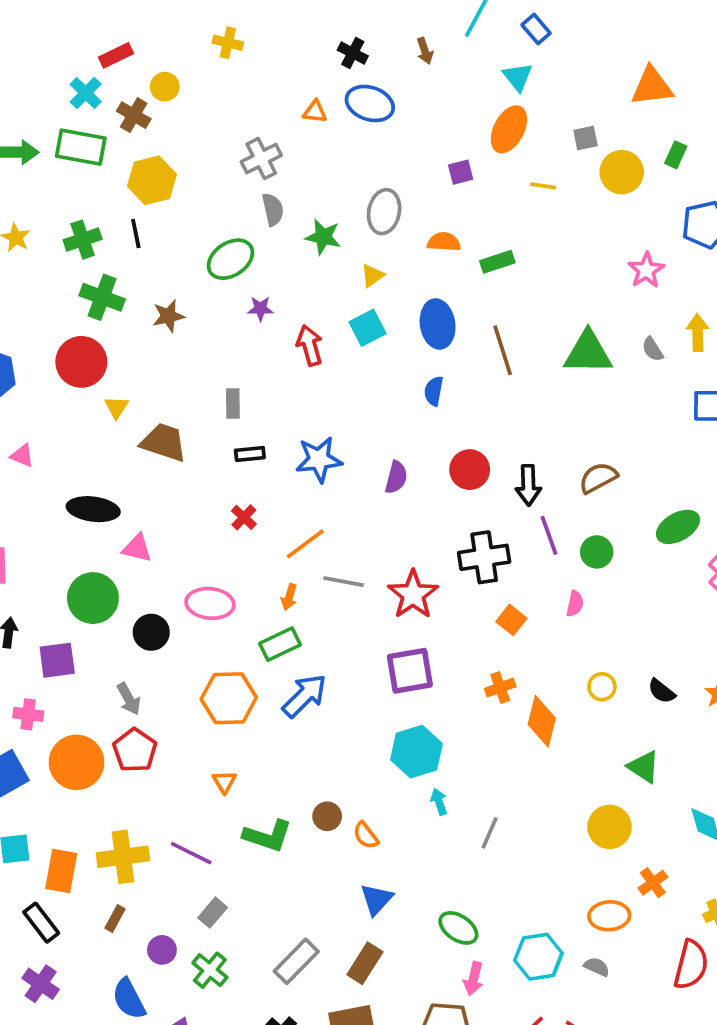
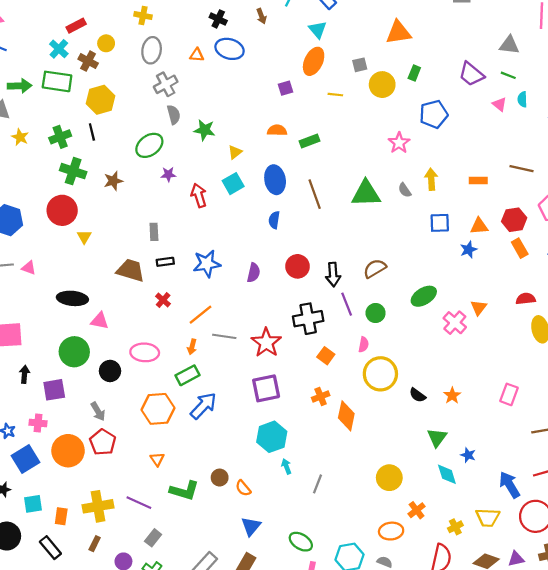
gray ellipse: (384, 212) -> (152, 50), moved
brown trapezoid: (164, 442) -> (131, 270), moved
yellow circle: (602, 687) -> (380, 374), moved, size x2.0
green triangle: (644, 767) -> (437, 437), moved, turned 35
orange rectangle: (61, 871) -> (61, 516), size x0.7

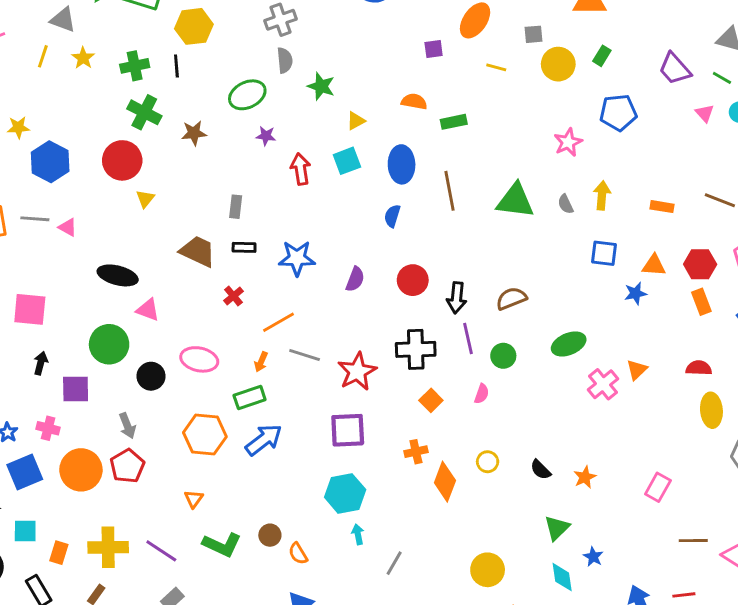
yellow circle: (380, 374) -> (488, 462), moved, size x0.5

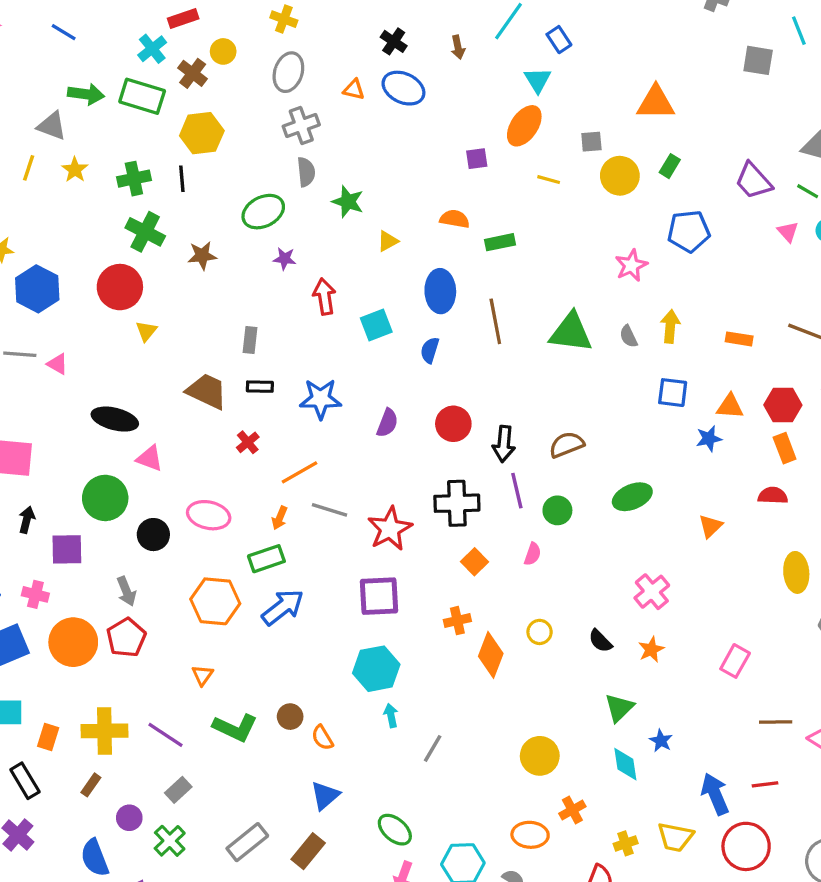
cyan square: (347, 161) -> (376, 325), moved
red semicircle: (699, 368) -> (773, 496), moved
pink cross: (603, 384) -> (652, 592), moved

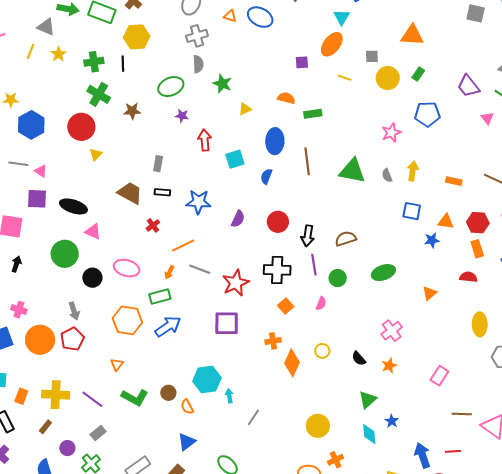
purple square: (67, 549) -> (37, 199), moved
cyan hexagon: (376, 669) -> (207, 380), moved

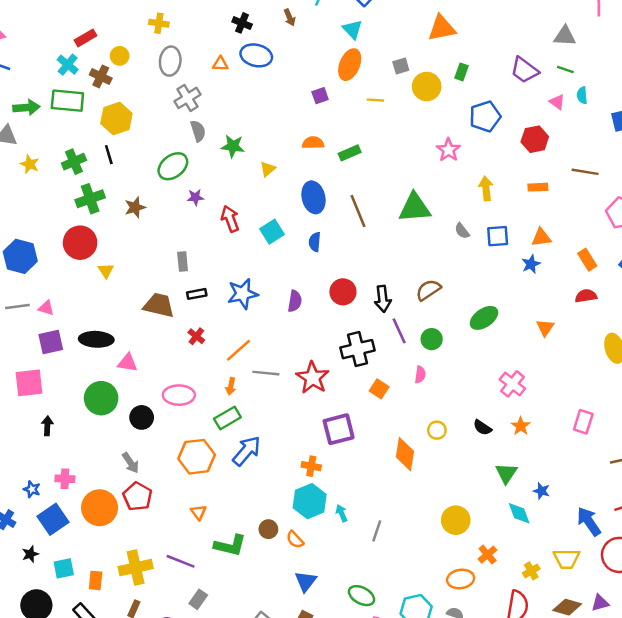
green cross: (99, 94) -> (90, 199), turned -35
gray semicircle: (387, 175) -> (462, 231), moved
red hexagon: (478, 223) -> (535, 139), moved
purple square: (227, 323) -> (339, 429), moved
orange cross: (273, 341) -> (311, 466), moved, turned 35

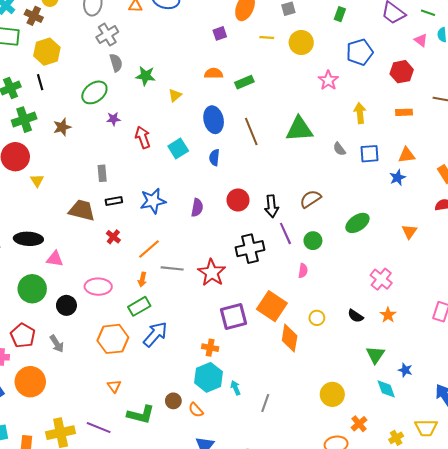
yellow circle: (427, 87) -> (301, 43), moved
orange square: (379, 389) -> (272, 306), moved, size x1.8
red pentagon: (137, 496) -> (23, 336), moved

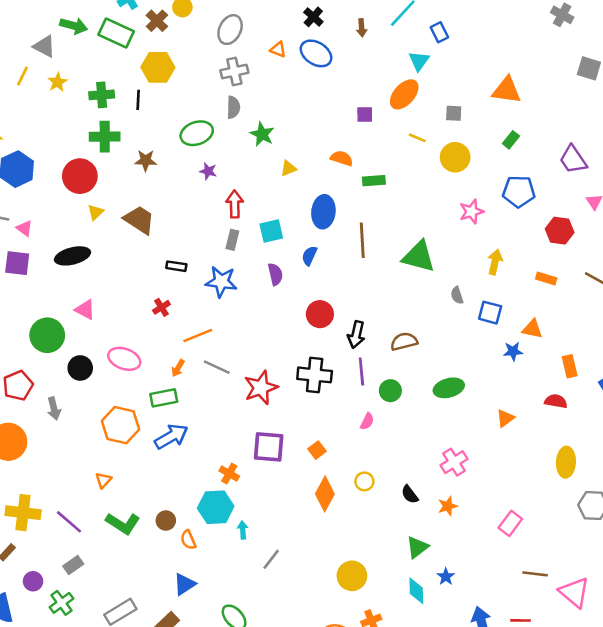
gray rectangle: (102, 173) -> (232, 240), moved
purple semicircle: (197, 208) -> (275, 274), moved, turned -42
brown trapezoid: (82, 210) -> (139, 220), moved
black ellipse: (28, 239) -> (72, 256), moved, turned -36
orange square: (272, 306) -> (317, 450), size x0.5

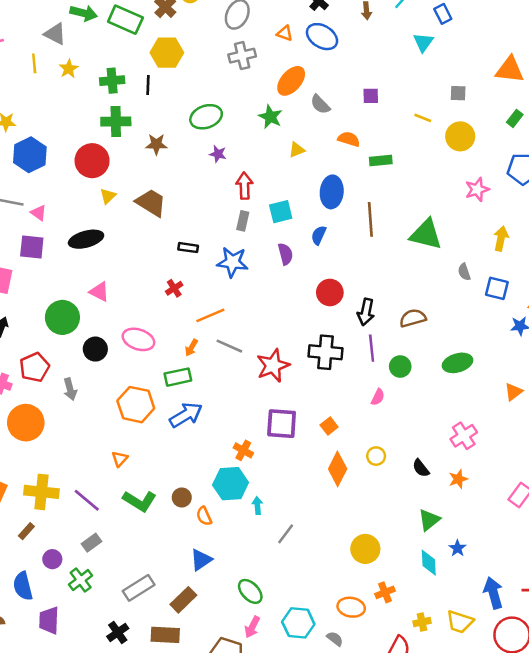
yellow line: (22, 76) -> (34, 63), turned -30
orange ellipse: (404, 94) -> (291, 81), moved
gray semicircle: (233, 107) -> (320, 104), moved, turned 135

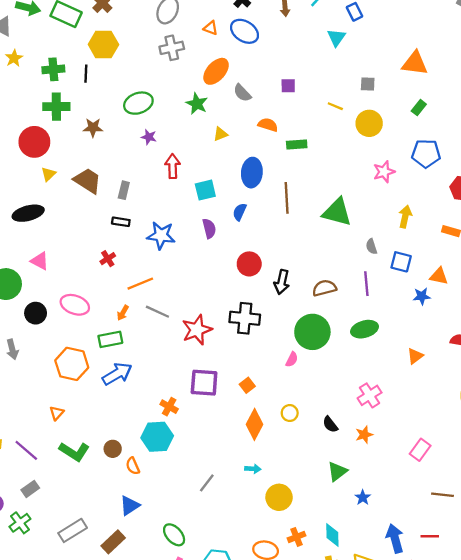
gray rectangle: (243, 221) -> (124, 190), moved
purple line: (372, 348) -> (366, 284), moved
green circle: (400, 367) -> (312, 332), size x1.8
cyan arrow: (257, 506) -> (253, 469), moved, turned 98
cyan diamond: (429, 563) -> (332, 535), moved

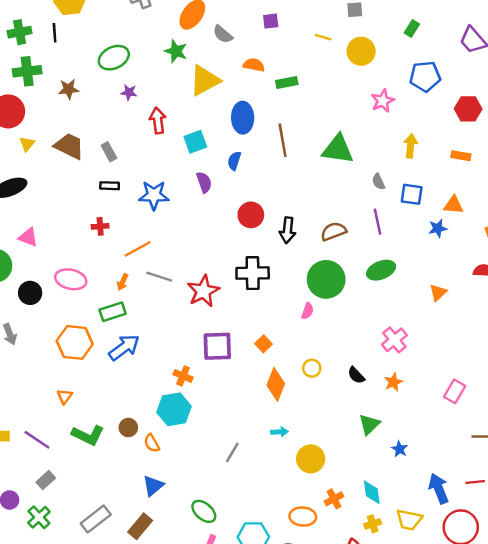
yellow triangle: (220, 134) -> (205, 81), size x2.0
gray rectangle: (124, 190) -> (109, 152), turned -36
red cross: (108, 259) -> (100, 226), turned 35

